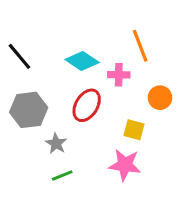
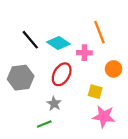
black line: (19, 56) -> (30, 40), moved
gray star: (56, 144) -> (54, 104), moved
pink star: (125, 165) -> (104, 117), moved

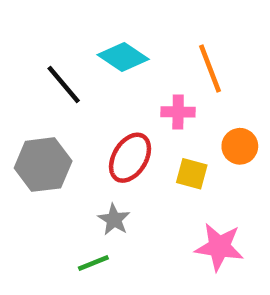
cyan diamond: (58, 43) -> (123, 57), moved
yellow square: (95, 92) -> (192, 174), moved

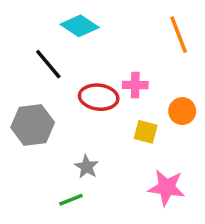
cyan diamond: (123, 57) -> (80, 26), moved
orange line: (210, 68) -> (179, 35), moved
red ellipse: (130, 158) -> (99, 97), moved, turned 66

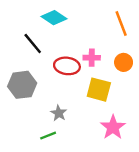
orange circle: (182, 111) -> (124, 62), moved
yellow square: (146, 132) -> (99, 90), size x1.5
pink star: (167, 188) -> (113, 127), turned 30

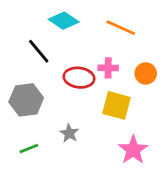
orange line: (121, 23) -> (121, 28), moved, turned -45
green line: (48, 136) -> (29, 149), moved

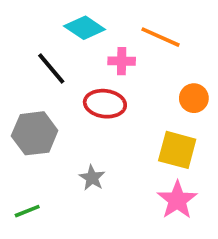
pink cross: (108, 68) -> (122, 61), moved
yellow square: (117, 105) -> (177, 150), moved
green line: (29, 149) -> (27, 211), moved

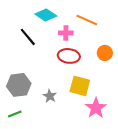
red ellipse: (105, 104) -> (69, 56), moved
gray hexagon: (35, 133) -> (19, 85), moved
yellow square: (177, 150) -> (80, 86), moved

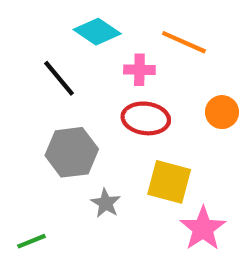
gray hexagon: (19, 85) -> (72, 152), moved

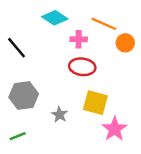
black line: (59, 78) -> (16, 48), moved
orange circle: (222, 112) -> (125, 43), moved
gray hexagon: (72, 152) -> (24, 95), moved

